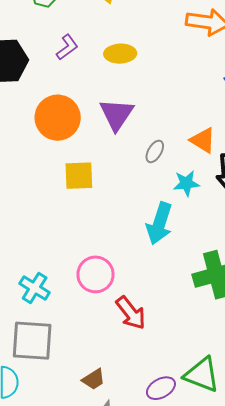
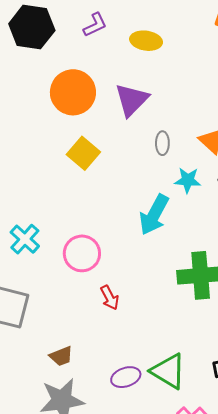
gray ellipse: (155, 151) -> (162, 143), turned -40
yellow square: (79, 176) -> (83, 153), turned 32
cyan cross: (35, 288) -> (25, 239), moved
red arrow: (131, 313) -> (110, 298), size x0.7

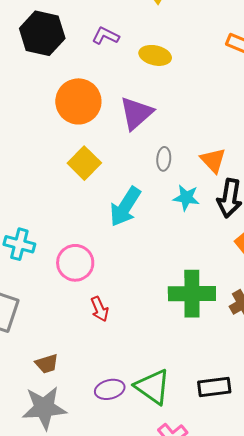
purple L-shape: (95, 25) -> (106, 36), turned -132
cyan arrow: (154, 215) -> (125, 207), moved
cyan cross: (25, 239) -> (19, 244), turned -32

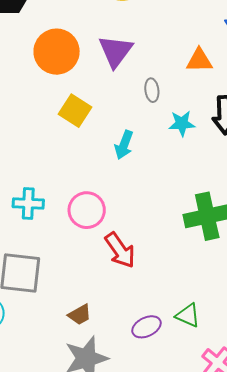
orange triangle: (213, 160) -> (199, 60), moved, turned -36
cyan arrow: (125, 207) -> (124, 145), size x0.7
red arrow: (100, 309) -> (120, 250), size x1.5
green triangle: (153, 387) -> (188, 315), size x0.7

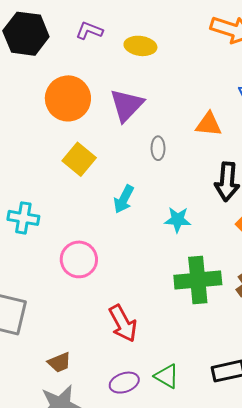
cyan star: (182, 123) -> (178, 220), moved
cyan cross: (28, 203) -> (23, 218), moved
red arrow: (120, 250) -> (123, 323), moved

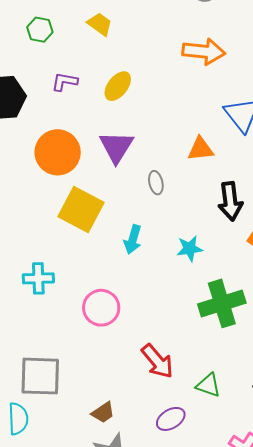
yellow ellipse: (140, 46) -> (118, 86), turned -48
yellow square: (79, 159) -> (81, 210), size x1.4
green triangle: (167, 376) -> (208, 385), moved

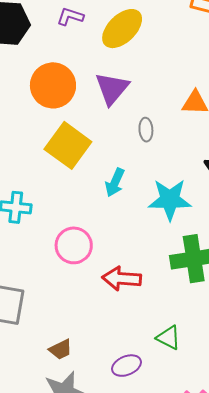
yellow ellipse: (118, 86) -> (122, 29), size x1.4
cyan star: (190, 248) -> (170, 200), size x1.6
red arrow: (157, 361) -> (122, 279), moved, turned 126

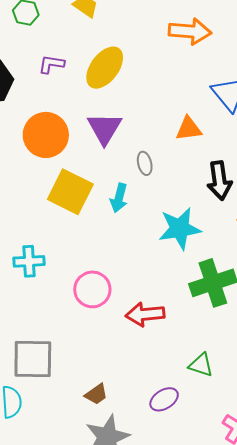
cyan arrow: (115, 183) -> (119, 198), moved

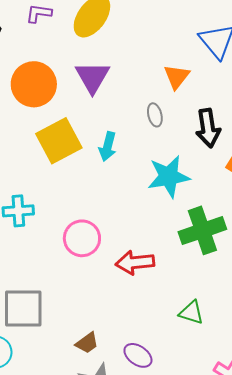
orange triangle: (189, 129) -> (177, 77), turned -44
gray ellipse: (145, 163) -> (155, 115), moved
yellow square: (70, 192) -> (59, 141), turned 36
purple ellipse: (164, 399) -> (138, 355), moved, turned 68

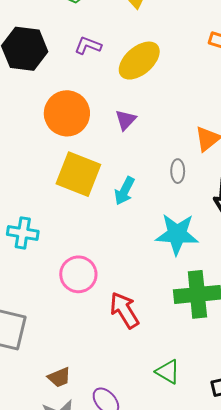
purple triangle: (92, 77) -> (126, 120), size x0.6
yellow square: (59, 141) -> (78, 174), turned 36
red arrow: (135, 263) -> (124, 310), turned 51

